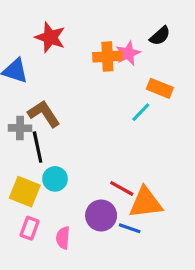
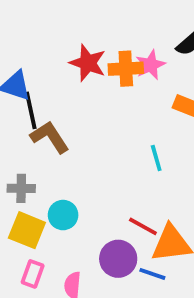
red star: (50, 37) -> (88, 63), moved
cyan line: (141, 112) -> (156, 158), moved, turned -60
gray cross: (20, 128) -> (21, 188), moved
black line: (38, 147) -> (31, 110), moved

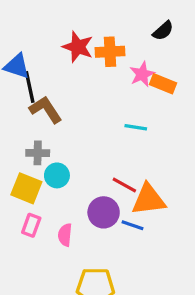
pink star: (150, 65) -> (142, 74), moved
cyan line: (156, 158) -> (136, 127), turned -65
gray cross: (21, 188) -> (38, 153), moved

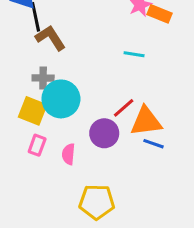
cyan circle: (57, 175) -> (61, 99), size x1.6
red line: (124, 185) -> (124, 108), turned -70
blue line: (132, 225) -> (153, 144), moved

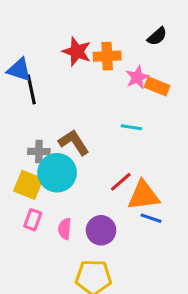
brown L-shape: (51, 38) -> (74, 142), moved
purple circle: (104, 133) -> (101, 230), moved

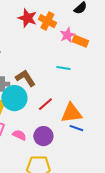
orange cross: (107, 56) -> (47, 21), turned 30
red line: (121, 182) -> (45, 104), moved
pink semicircle: (65, 229) -> (19, 135), turned 112

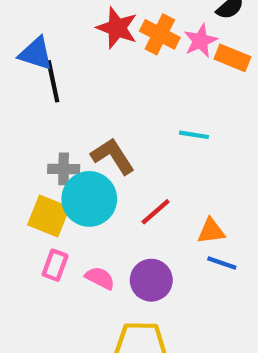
pink star: (67, 35) -> (200, 41), moved
orange rectangle: (80, 41) -> (232, 58), moved
orange triangle: (71, 113) -> (211, 231), size x0.6

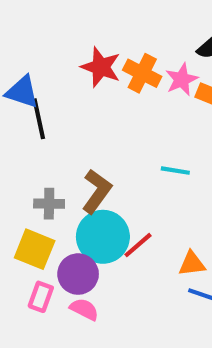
brown L-shape: (113, 156) -> (97, 191), turned 69
cyan circle: (89, 199) -> (103, 237), moved
purple circle: (151, 280) -> (78, 274), moved

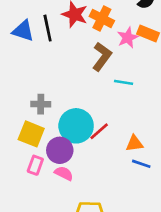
pink star: (182, 79) -> (128, 38), moved
black line: (39, 119) -> (48, 28), moved
brown L-shape: (97, 191) -> (102, 57), moved

